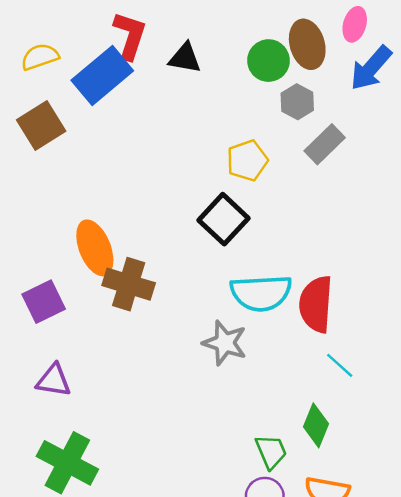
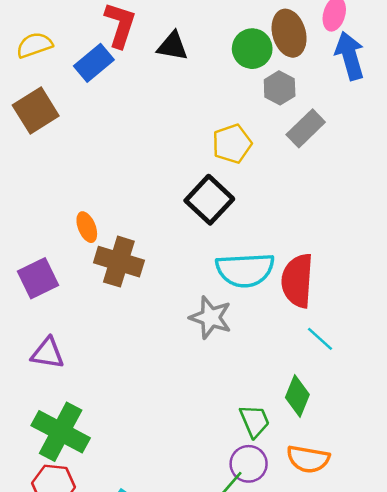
blue arrow: (371, 68) -> (350, 56), turned 123
blue rectangle: (102, 76) -> (94, 63), size x0.7
orange ellipse: (95, 248) -> (87, 227), size x0.6

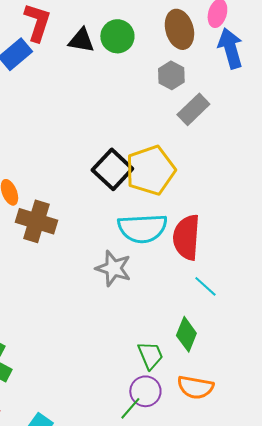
green circle: (252, 49) -> (117, 36), moved
yellow pentagon: (232, 144) -> (150, 170), moved, size x1.5

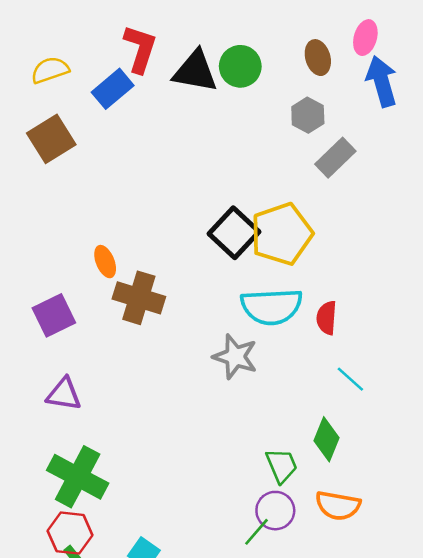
brown ellipse: (179, 29) -> (318, 58), size x0.7
black triangle: (81, 40) -> (195, 71), size x1.4
red semicircle: (186, 237) -> (327, 318), size x0.6

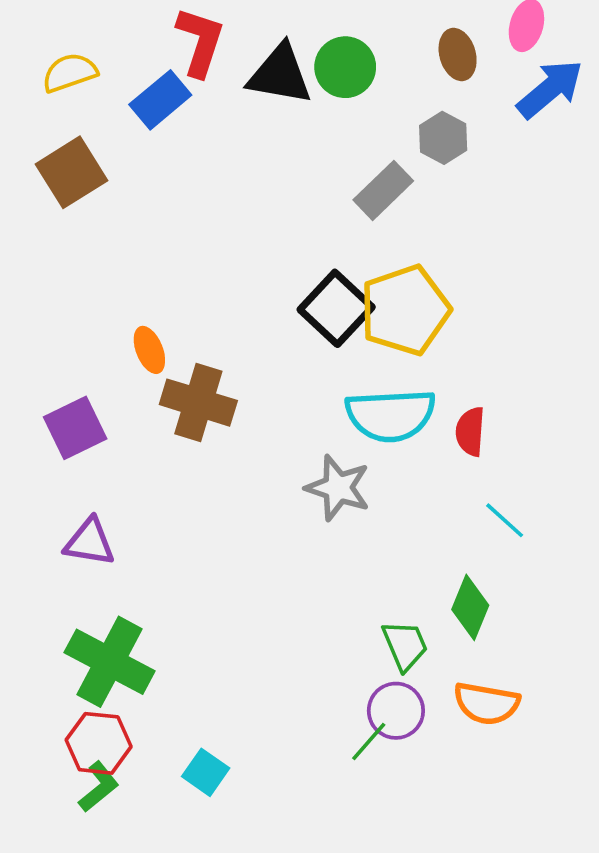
blue arrow: (382, 81) -> (550, 89), turned 66
gray rectangle: (335, 158) -> (383, 190), moved

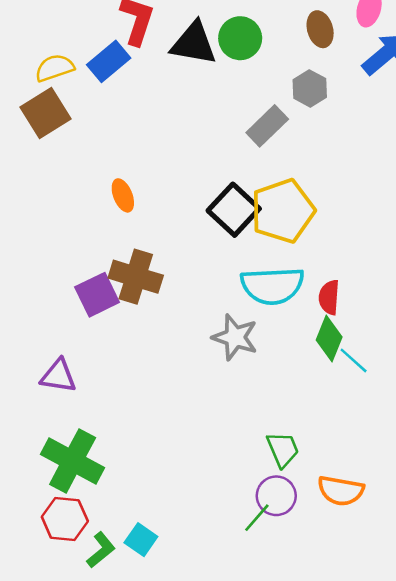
yellow semicircle: (70, 73) -> (55, 68), moved
orange ellipse: (149, 350) -> (123, 195), moved
purple square: (75, 428) -> (97, 295), moved
green diamond: (470, 607) -> (329, 339), moved
green L-shape: (99, 787) -> (101, 550), moved

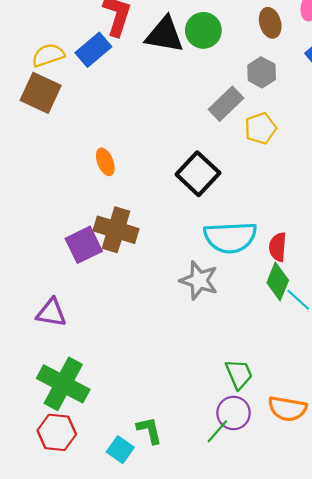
brown square: (46, 113) -> (41, 93), turned -33
yellow pentagon: (283, 211) -> (260, 128), moved, size x0.6
green L-shape: (101, 550) -> (149, 430), moved, turned -64

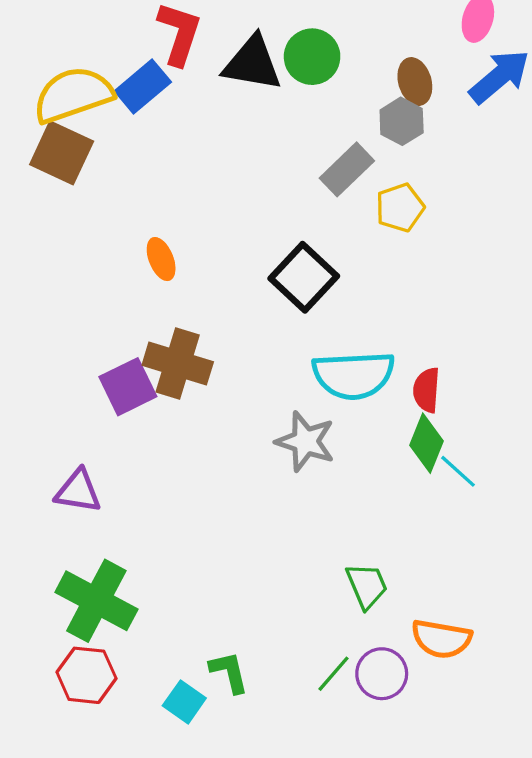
brown ellipse: (270, 23) -> (415, 82), moved
yellow semicircle: (48, 55) -> (73, 95), size x1.6
purple circle: (234, 413) -> (382, 674), moved

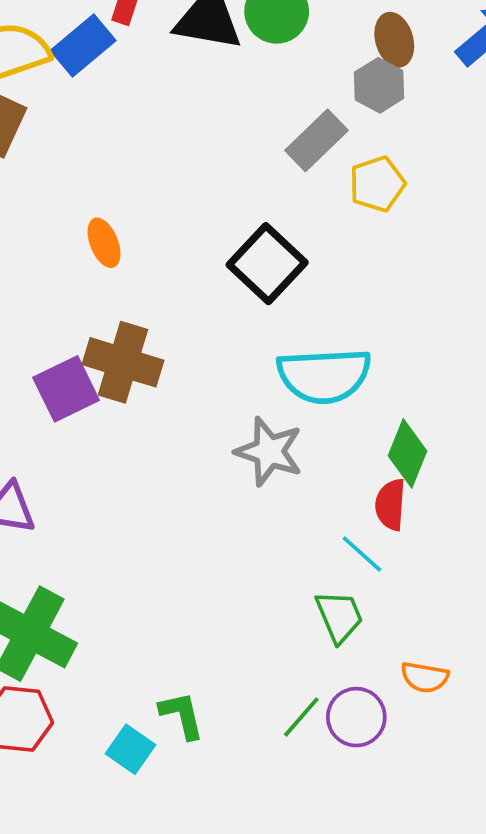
red semicircle: (426, 390) -> (390, 505), moved
cyan line: (458, 471) -> (362, 554), moved
orange semicircle: (441, 639) -> (425, 677), size x0.7

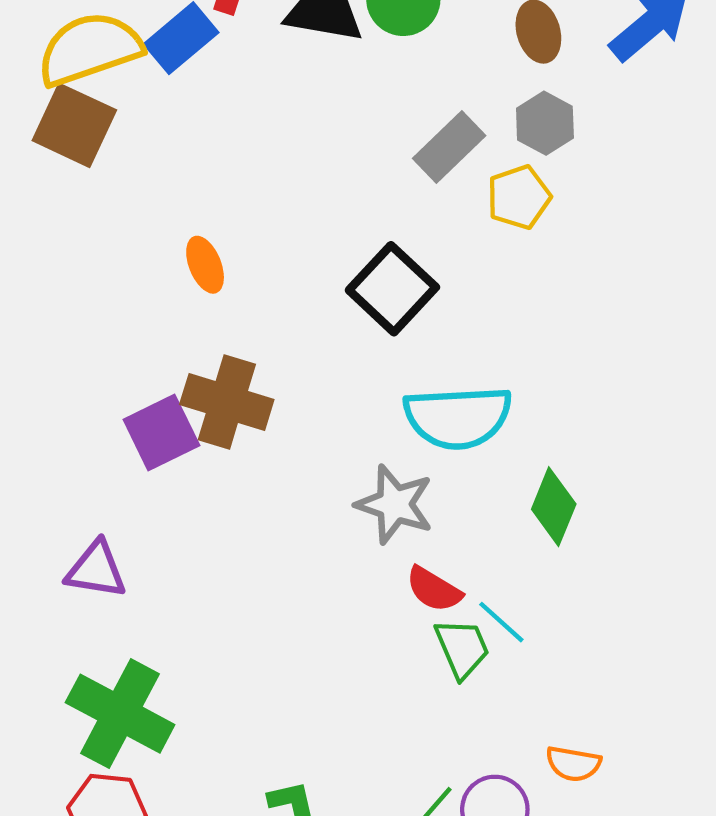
gray hexagon: (379, 85) -> (545, 123), moved
red semicircle: (390, 505) -> (434, 589), moved, turned -63
green trapezoid: (339, 617) -> (462, 648), moved

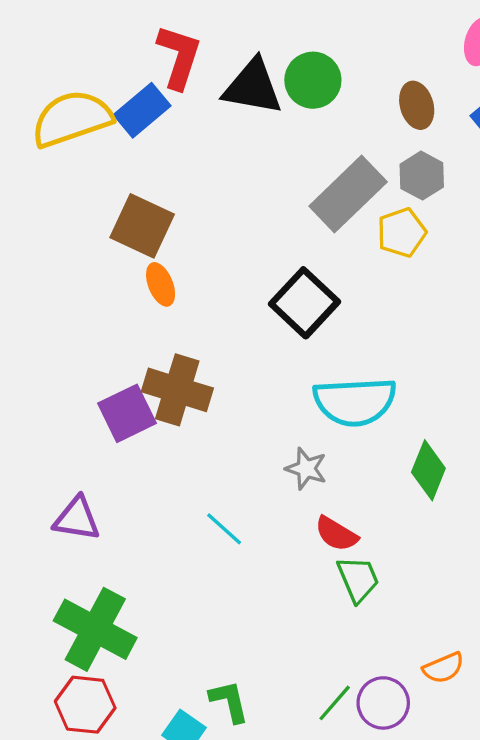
brown square: (74, 125) -> (142, 226), moved
gray rectangle: (449, 147) -> (348, 194), size x1.4
gray star: (395, 504) -> (306, 469), size x0.7
cyan line: (501, 622) -> (224, 529), moved
orange semicircle: (573, 764) -> (443, 668), turned -33

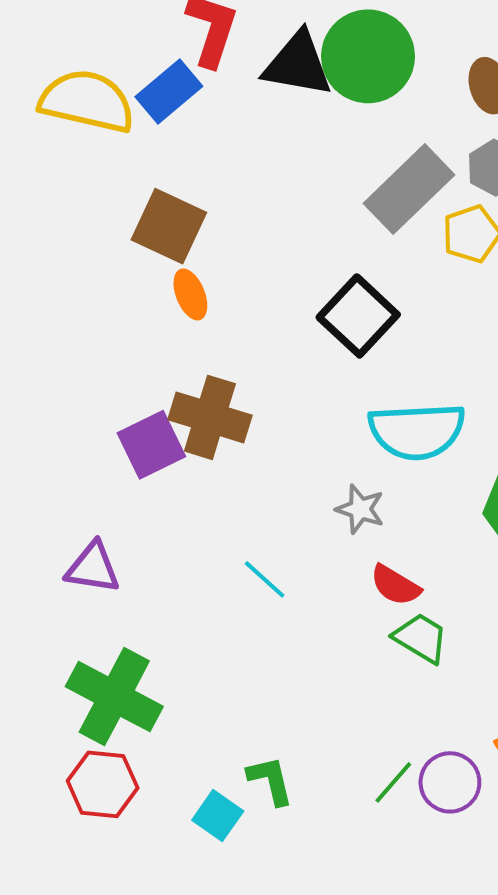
green circle: (313, 80) -> (368, 56), size x1.4
yellow semicircle: (72, 119) -> (87, 101), turned 32
green trapezoid: (358, 579) -> (421, 638), turned -36

